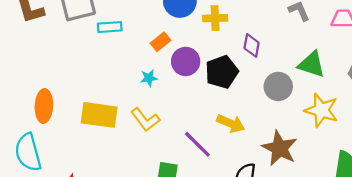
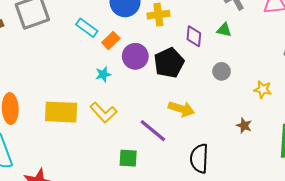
cyan rectangle: (110, 27) -> (87, 28), moved, turned 45
green triangle: (311, 64) -> (224, 30), moved, size x0.6
gray circle: (278, 86) -> (222, 71), size x0.7
yellow star: (321, 110) -> (263, 89), size x0.6
brown star: (280, 148) -> (244, 126), moved, size x0.5

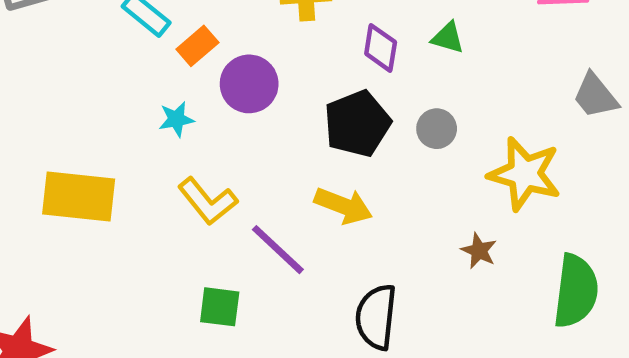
black pentagon: (169, 63) -> (357, 124), moved
yellow star: (263, 89) -> (525, 174), size x1.8
yellow L-shape: (103, 112) -> (208, 201), moved

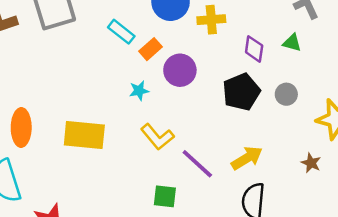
yellow arrow: (343, 206) -> (247, 158), moved, turned -52

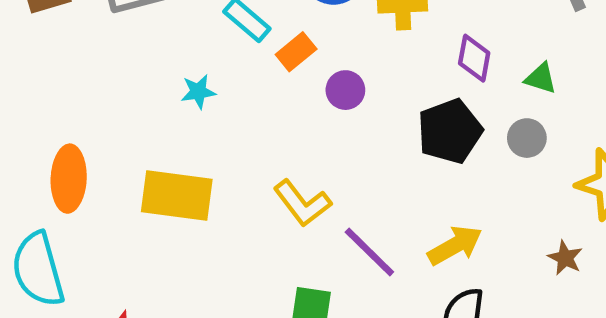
green triangle: (292, 43) -> (541, 78), moved
purple circle: (180, 70) -> (345, 90), size x0.7
cyan star: (139, 91) -> (198, 92), moved

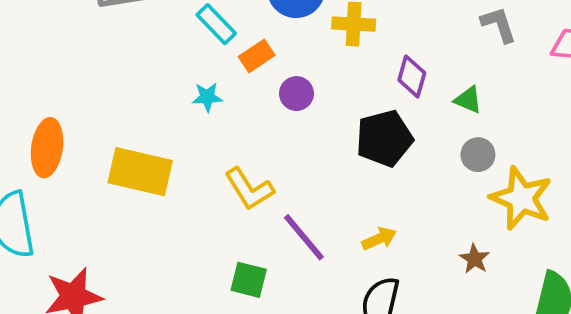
cyan star: (198, 92) -> (207, 97), moved
gray circle: (527, 138) -> (478, 155), moved
yellow arrow: (455, 245) -> (379, 239), size x0.7

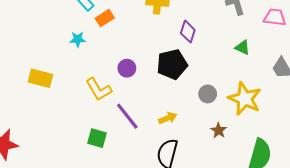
purple circle: (296, 94) -> (127, 68), moved
green triangle: (468, 100) -> (243, 47), moved
gray circle: (478, 155) -> (208, 94), moved
yellow rectangle: (140, 172) -> (40, 78), size x0.7

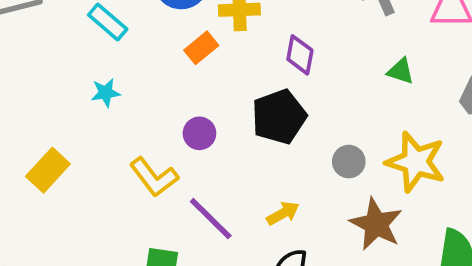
orange rectangle: (105, 18) -> (201, 48), moved
yellow rectangle: (40, 78) -> (48, 170), turned -55
brown star: (219, 130) -> (376, 224), size x1.8

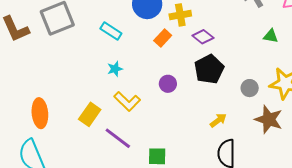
purple diamond: (300, 55) -> (203, 37), moved, turned -55
yellow L-shape: (154, 177) -> (127, 101), moved
purple line: (211, 219) -> (118, 138), moved

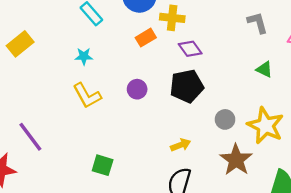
yellow rectangle: (90, 114) -> (20, 44), moved
purple line: (118, 138) -> (30, 137), moved

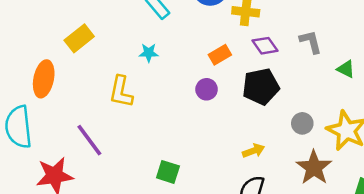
gray L-shape: (257, 23) -> (311, 42), moved
orange rectangle: (146, 38) -> (220, 55), moved
yellow L-shape: (87, 96) -> (121, 92), moved, turned 40

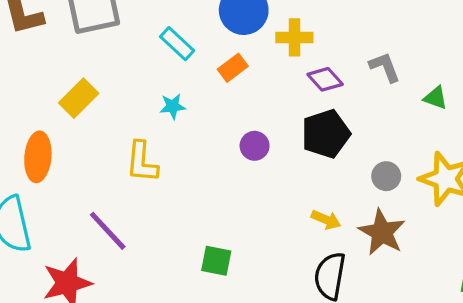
orange rectangle: (220, 55) -> (233, 68), moved
yellow arrow: (253, 151) -> (326, 220), turned 50
brown star: (314, 168) -> (382, 232), moved

